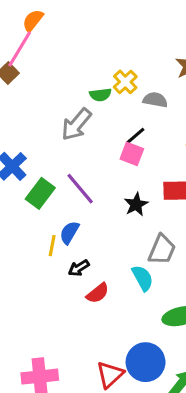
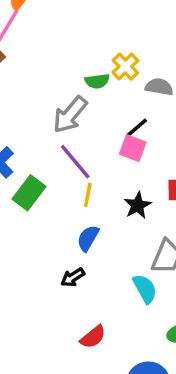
purple line: (80, 189) -> (75, 162), moved
blue semicircle: (69, 233) -> (88, 238), moved
yellow line: (52, 246) -> (88, 195), moved
red semicircle: (98, 293) -> (93, 337), moved

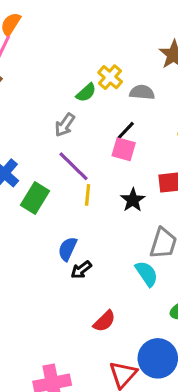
green semicircle: (97, 81) -> (86, 93), turned -30
gray arrow: (70, 115) -> (65, 125), size x0.7
blue semicircle: (88, 238) -> (67, 249), moved

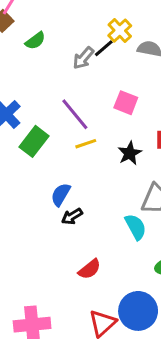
green semicircle: (86, 93) -> (35, 41), moved
gray arrow: (65, 125) -> (83, 58), moved
black line: (126, 131) -> (104, 48), moved
yellow line: (88, 195) -> (86, 144), turned 60

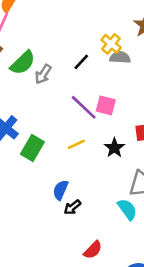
yellow cross: (120, 31) -> (111, 44), moved
green semicircle: (35, 41) -> (23, 63), size x1.5
gray arrow: (83, 58) -> (43, 74), moved
purple line: (75, 114) -> (84, 107), moved

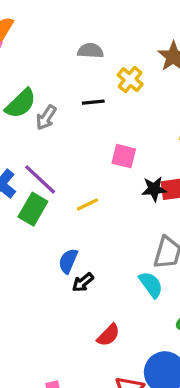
gray semicircle: (120, 57) -> (90, 51), moved
black line: (81, 62) -> (93, 102), turned 42
purple line: (84, 107) -> (40, 179), moved
black star: (114, 148) -> (154, 189), moved, turned 30

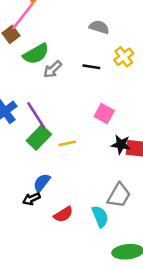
green rectangle: (33, 209) -> (39, 137), moved
black arrow: (83, 282) -> (31, 199), moved
red semicircle: (108, 335) -> (63, 214), moved

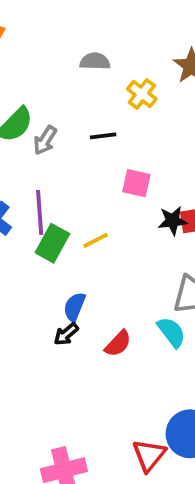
black line: (91, 67) -> (103, 136), moved
purple line: (36, 115) -> (40, 213), turned 44

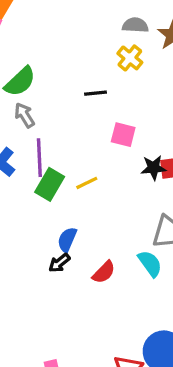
gray semicircle: (95, 61) -> (135, 25), moved
gray arrow: (45, 140) -> (24, 115), moved, turned 115

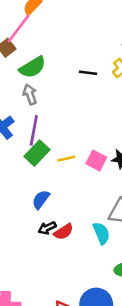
black line: (96, 93) -> (88, 73), moved
pink square: (123, 135) -> (96, 160), moved
black arrow: (59, 263) -> (47, 228), moved

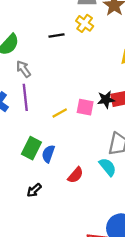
gray arrow: (30, 94) -> (23, 69), moved
green rectangle: (37, 153) -> (31, 148), moved
black arrow: (47, 228) -> (34, 190), moved

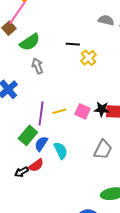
yellow cross: (85, 23) -> (89, 58), moved
purple line: (25, 97) -> (41, 114), moved
cyan semicircle: (108, 167) -> (61, 151), moved
red semicircle: (75, 175) -> (36, 165), moved

